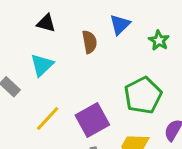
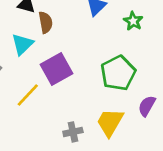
brown semicircle: (90, 42) -> (46, 22), moved
purple square: (92, 120) -> (57, 69), moved

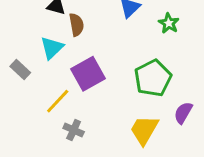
gray cross: (73, 132) -> (74, 130), moved, turned 36

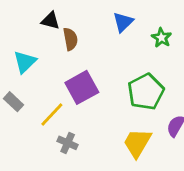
cyan triangle: (52, 48) -> (25, 62), moved
gray rectangle: (20, 69) -> (13, 102), moved

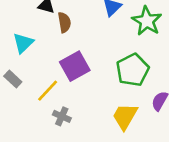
green star: (161, 38) -> (147, 21), size x1.6

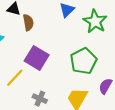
purple square: (75, 66) -> (37, 58), turned -30
gray cross: (62, 116) -> (40, 99), moved

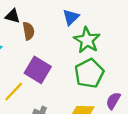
green star: (95, 21) -> (87, 40), moved

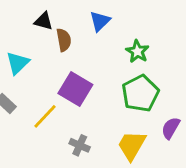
blue triangle: (71, 17) -> (100, 21), moved
green star: (87, 40) -> (137, 51), size x0.7

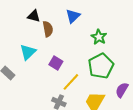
cyan triangle: (18, 63) -> (28, 52), moved
purple square: (75, 89) -> (56, 63), size x0.6
yellow line: (45, 116) -> (71, 82), moved

